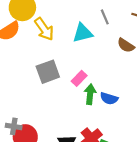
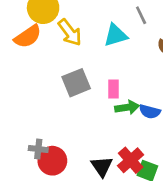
pink rectangle: (79, 78) -> (113, 89), turned -42
green arrow: (90, 94) -> (127, 107), turned 78

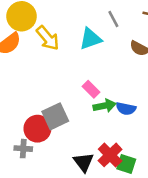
gray square: (76, 83) -> (55, 116), moved
pink rectangle: (113, 89) -> (91, 89), turned -42
red circle: (52, 161) -> (37, 129), moved

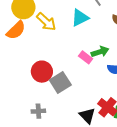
green arrow: (105, 106) -> (100, 52), moved
red circle: (37, 129) -> (42, 72), moved

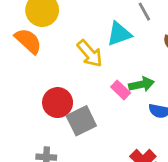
yellow arrow: (46, 22) -> (90, 54), moved
orange semicircle: (16, 30) -> (28, 41), turned -100

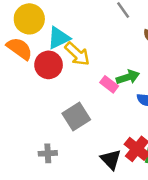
cyan triangle: (119, 34) -> (59, 38), moved
red circle: (58, 103) -> (49, 65), moved

